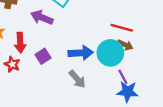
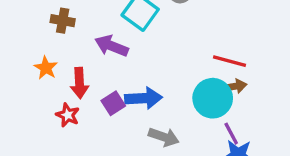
brown arrow: (125, 45) -> (235, 86), turned -35
blue arrow: (81, 53) -> (144, 98), moved
gray arrow: (77, 79) -> (164, 137), turned -30

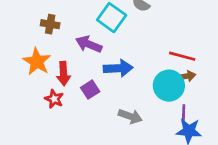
orange star: (46, 68) -> (37, 62), size x1.5
blue arrow: (144, 98) -> (118, 68), moved
purple line: (231, 134) -> (184, 114), turned 30

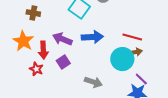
purple arrow: (89, 44) -> (62, 39), moved
blue arrow: (118, 68) -> (92, 37), moved
purple line: (184, 114) -> (141, 79), moved, turned -48

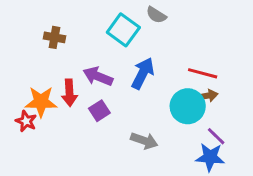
blue arrow: (92, 37) -> (143, 73), turned -60
orange star: (23, 41) -> (41, 102), moved, turned -30
red star: (36, 69) -> (26, 121), moved

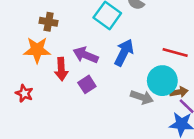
brown arrow: (207, 96) -> (179, 92), moved
orange star: (41, 102) -> (37, 50), moved
gray arrow: (144, 141) -> (142, 97), moved

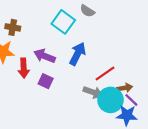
red line: (175, 52) -> (105, 74), moved, turned -50
cyan circle: (162, 81) -> (110, 100), moved
purple square: (87, 84) -> (46, 81), turned -32

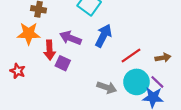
purple square: (46, 81) -> (63, 63), moved
brown arrow: (125, 88) -> (163, 58), moved
gray arrow: (93, 92) -> (107, 87), moved

